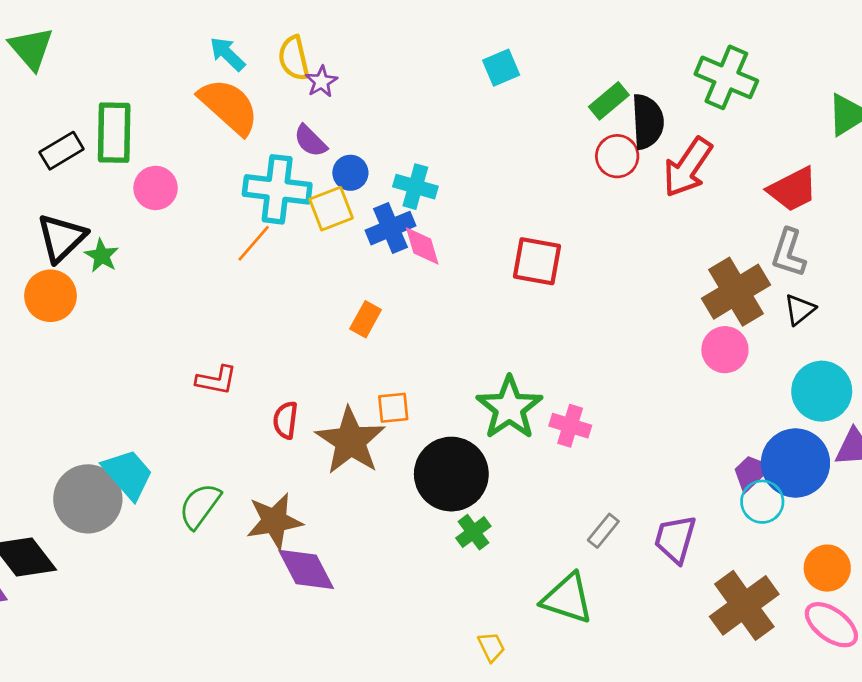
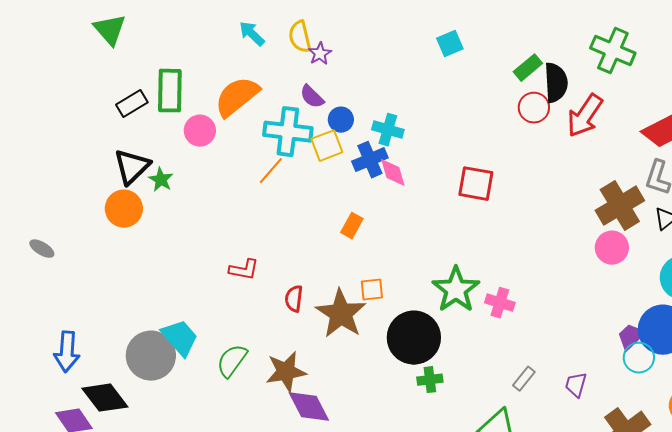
orange semicircle: (229, 106) -> (237, 97), moved, turned -81
green cross: (473, 532) -> (430, 380), turned 30
purple trapezoid: (675, 539) -> (576, 385), size x0.7

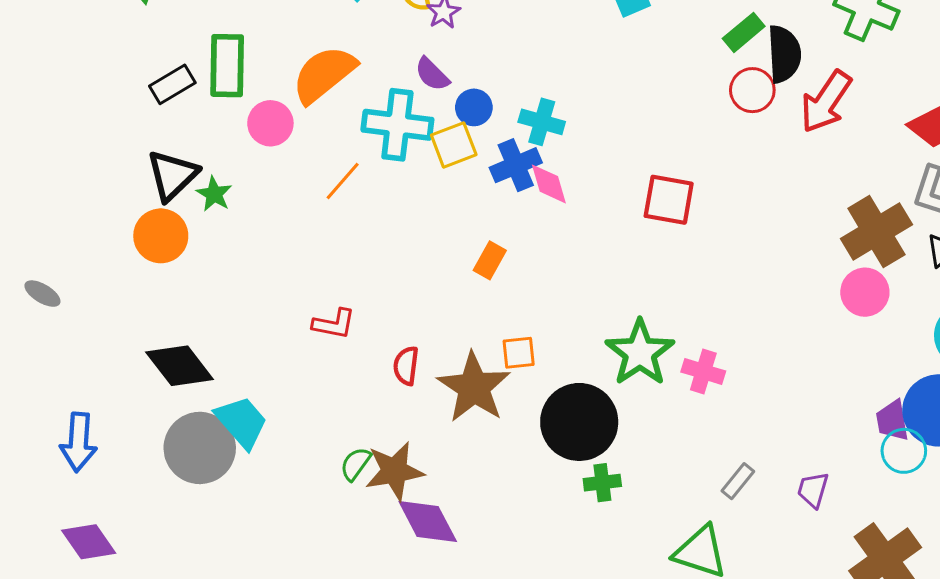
orange line: (271, 171) -> (343, 181), moved
purple trapezoid: (631, 337) -> (892, 421), turned -56
green semicircle: (232, 361) -> (356, 464), moved, size x0.7
black diamond: (105, 398) -> (180, 366), moved

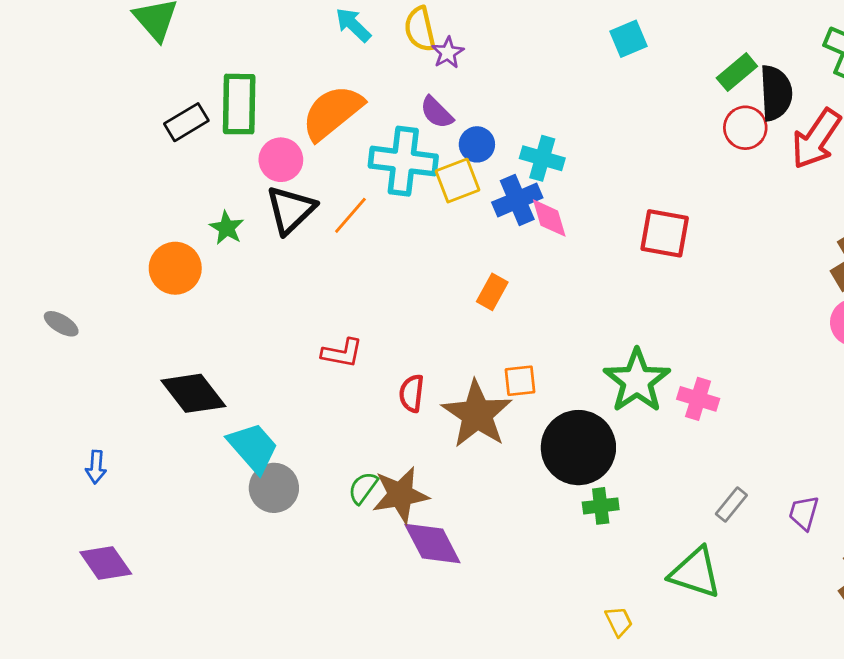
black triangle: (172, 175) -> (291, 210), moved
blue arrow: (79, 442) -> (96, 467), size x0.6
gray circle: (200, 448) -> (274, 488), moved, size x0.7

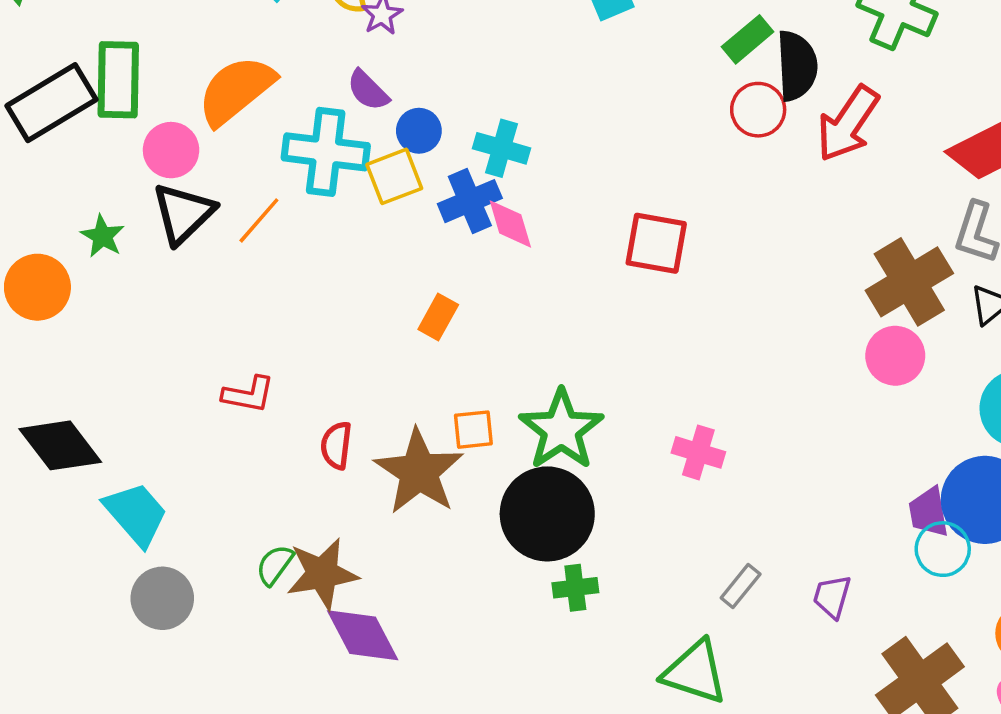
black rectangle: (186, 122) -> (52, 103), size x1.6
green star: (637, 381) -> (561, 430), moved
gray circle: (274, 488) -> (162, 598), moved

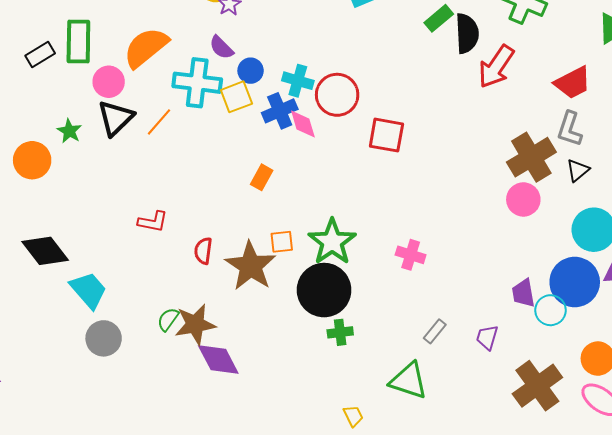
black rectangle: (52, 103) -> (40, 55), size x0.6
red circle: (758, 110) -> (337, 95), moved, size x1.4
purple trapezoid: (929, 512) -> (523, 293), moved

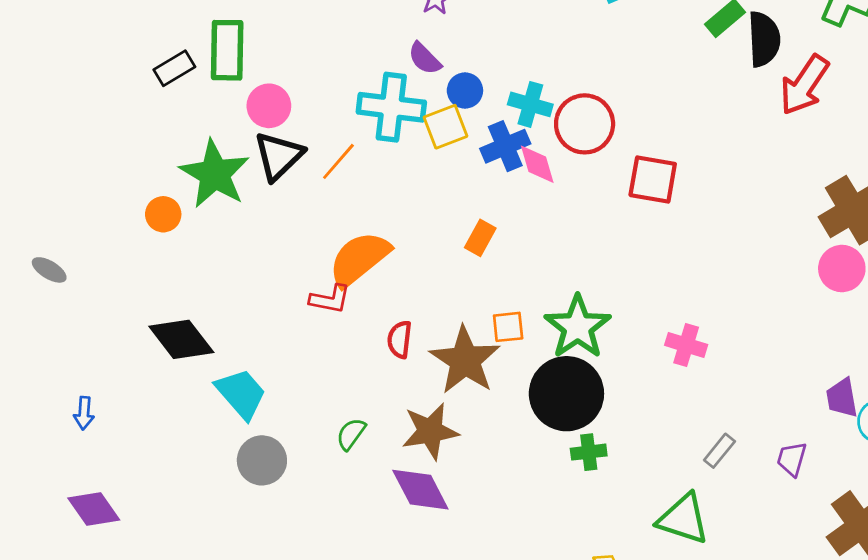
orange semicircle: (146, 47) -> (359, 259), moved
green star: (69, 131) -> (215, 174), size x2.0
orange circle: (32, 160) -> (163, 214), size x0.7
brown star: (195, 324) -> (430, 431), moved

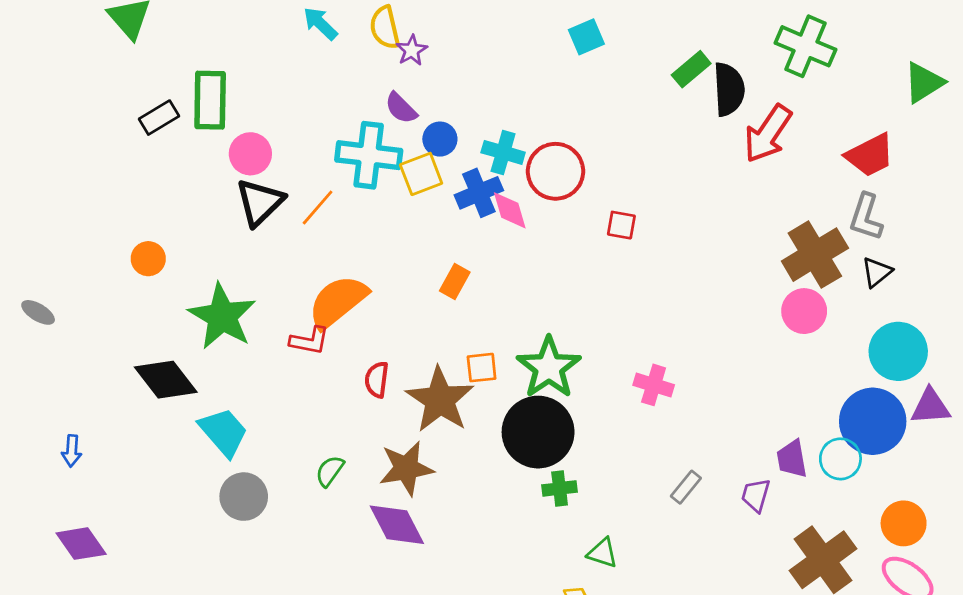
green star: (215, 174) -> (222, 316), moved
red square: (653, 180) -> (621, 225), size x0.6
purple trapezoid: (842, 398) -> (792, 459), moved
green triangle: (683, 519) -> (603, 553), moved, size x0.6

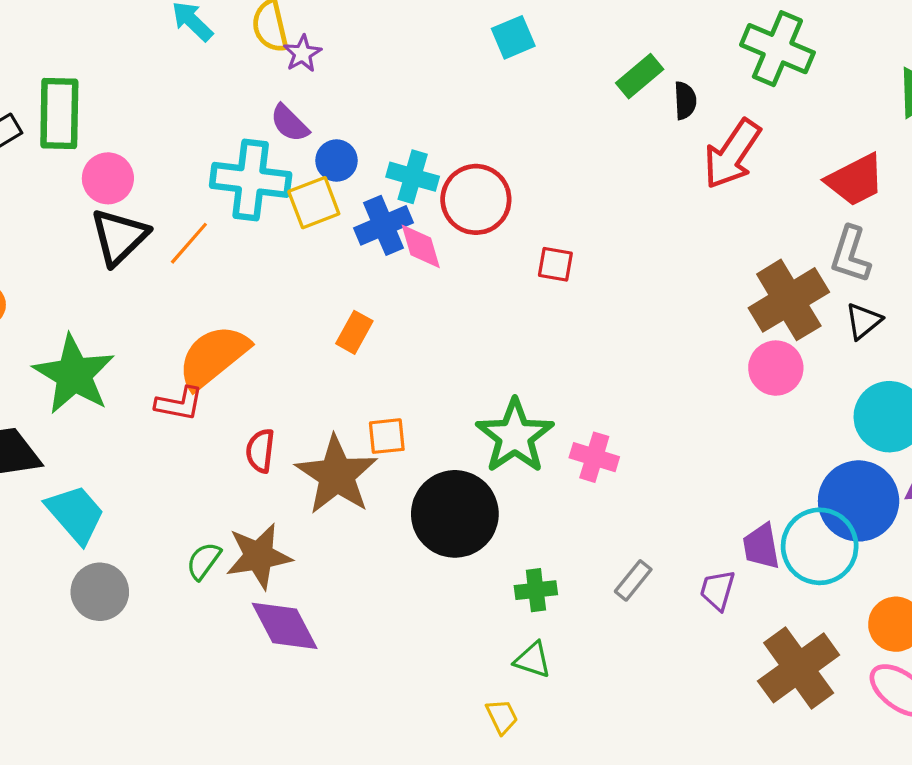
black semicircle: (729, 89) -> (685, 101), size x0.6
green star: (549, 368) -> (515, 436), moved
cyan circle: (840, 459) -> (820, 546), size x1.5
brown star: (406, 468) -> (259, 556), moved
green cross: (560, 488) -> (536, 590), moved

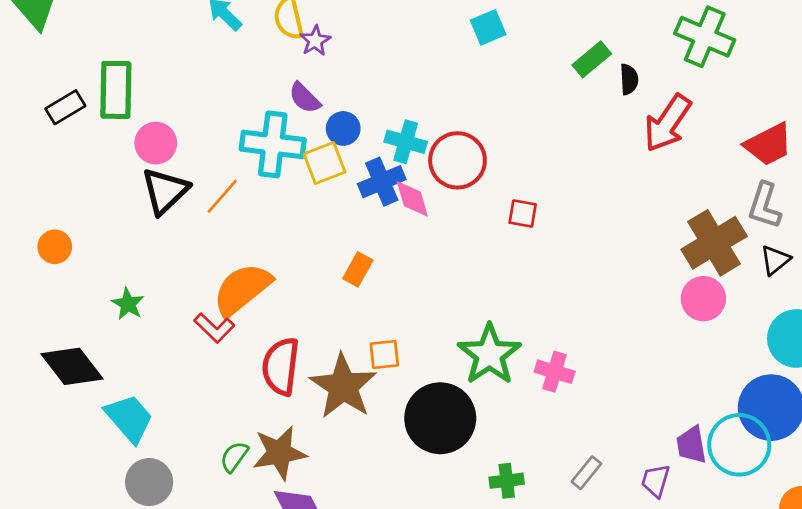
green star: (74, 375) -> (128, 304), size x0.5
red L-shape: (179, 404) -> (214, 328), turned 33
red semicircle: (260, 451) -> (281, 366), size x1.6

